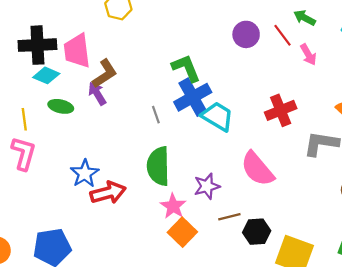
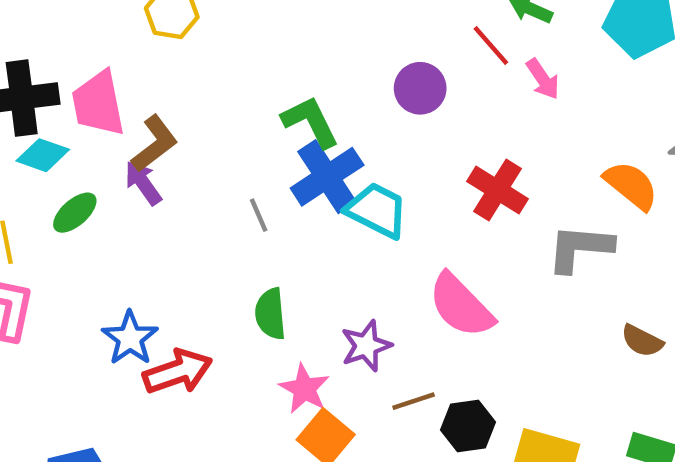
purple circle: (246, 34) -> (420, 88), moved
green ellipse: (61, 106) -> (75, 213), turned -50
red cross: (281, 110) -> (498, 190), turned -32
green semicircle: (158, 166) -> (270, 314), size x0.7

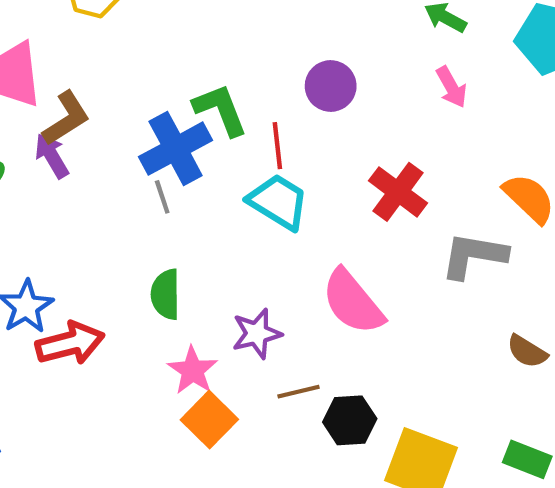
red line: (491, 45) -> (277, 146), moved, turned 30
blue cross: (327, 177) -> (176, 149), moved

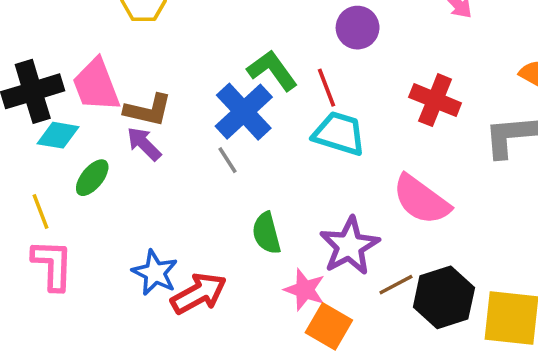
brown L-shape: (66, 118) -> (148, 110), turned 60
gray line: (162, 197) -> (227, 160), moved
purple star: (257, 334) -> (349, 246), size x1.4
black hexagon: (350, 420) -> (444, 297), size x1.4

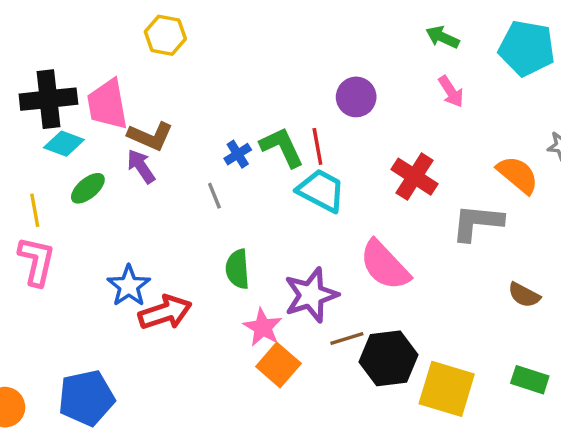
green L-shape: (272, 70) -> (282, 147), moved
blue cross: (244, 112) -> (238, 154), size x0.5

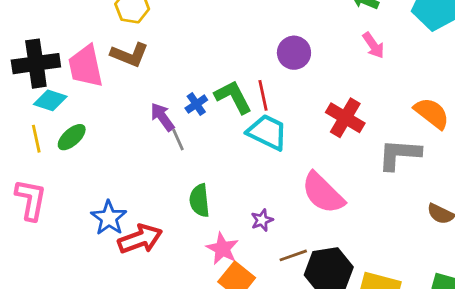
brown L-shape: (150, 136) -> (130, 55), moved
purple arrow: (141, 166) -> (162, 117), moved
yellow line: (35, 210) -> (36, 139), moved
purple star: (311, 295) -> (262, 220), size x0.5

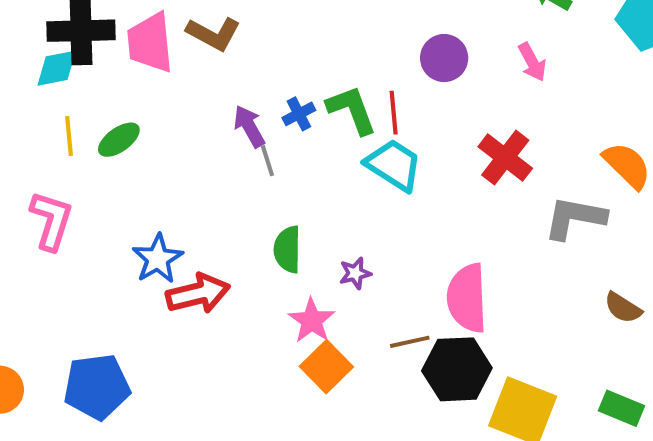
pink arrow: (373, 45) -> (532, 62), moved
cyan diamond: (50, 100) -> (57, 68), moved, turned -36
pink semicircle: (323, 193) -> (467, 298), moved, turned 36
purple star: (262, 220) -> (355, 273), moved

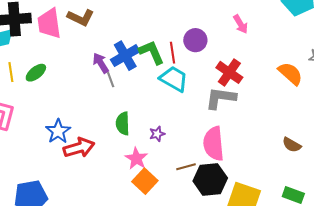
purple circle: (444, 58) -> (195, 40), moved
blue cross: (299, 114) -> (125, 56), size x1.8
gray L-shape: (575, 218) -> (221, 98), moved

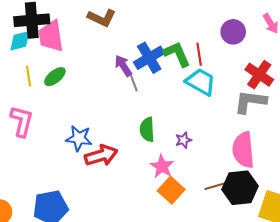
pink trapezoid: (49, 23) -> (51, 36), moved
purple circle: (195, 40) -> (233, 32), moved
blue star: (58, 131) -> (79, 138), turned -30
brown line: (186, 167) -> (215, 186), moved

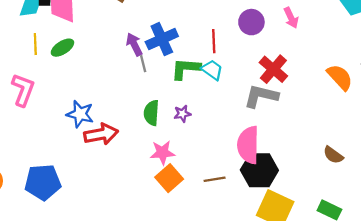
green L-shape: (177, 54) -> (186, 69), moved, turned -68
cyan trapezoid: (201, 82) -> (212, 70), size x0.7
purple star: (184, 140) -> (182, 114), moved
pink star: (162, 166) -> (162, 153), turned 30
black hexagon: (240, 188) -> (259, 170), moved

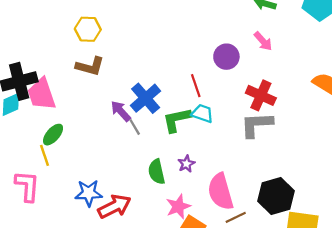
yellow line: (35, 44) -> (45, 155), moved
pink semicircle: (248, 145) -> (221, 192), moved

